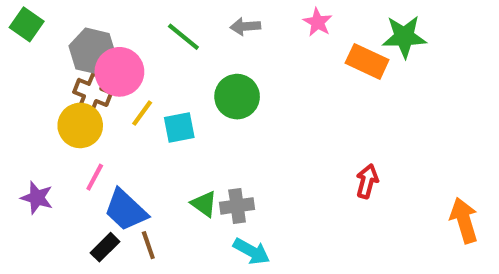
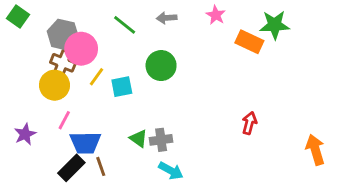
purple star: (37, 198) -> (25, 134), turned 30
blue trapezoid: (126, 210) -> (85, 143), turned -44
black rectangle: (105, 247) -> (71, 168), size x1.4

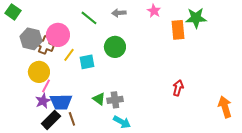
gray hexagon: (63, 35) -> (31, 39), moved
orange rectangle: (249, 42) -> (178, 30), turned 60
yellow circle: (54, 85) -> (39, 72), moved
purple star: (25, 134) -> (43, 101), moved

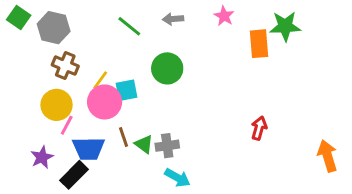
pink circle: (58, 35) -> (105, 102), moved
gray hexagon: (31, 39) -> (54, 28), moved
purple star: (43, 101) -> (42, 157), moved
brown line: (72, 119) -> (124, 137), moved

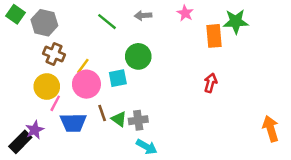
cyan square: (126, 90) -> (118, 78), moved
red arrow: (259, 128) -> (210, 83), moved
black rectangle: (74, 175) -> (20, 142), moved

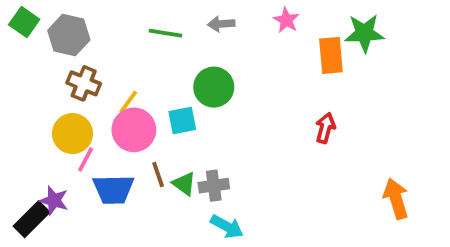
green line: (107, 22) -> (165, 33), turned -30
orange arrow: (271, 129) -> (396, 199), moved
purple star: (35, 130) -> (54, 200), turned -30

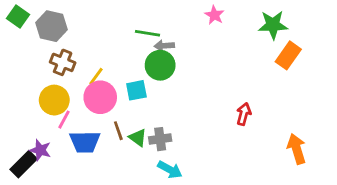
gray arrow: (221, 24) -> (164, 46), moved
green line: (165, 33) -> (148, 33), moved
orange rectangle: (331, 55) -> (288, 55), moved, turned 40
red arrow: (325, 128) -> (244, 114), moved

